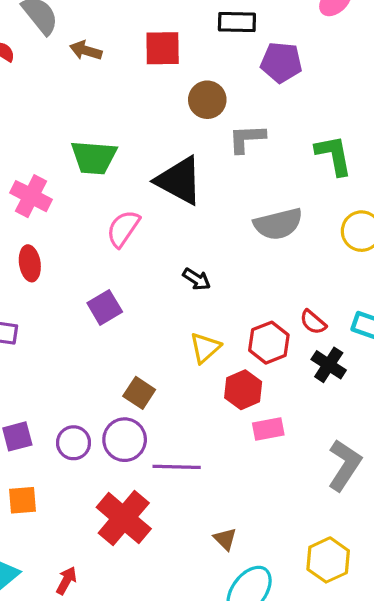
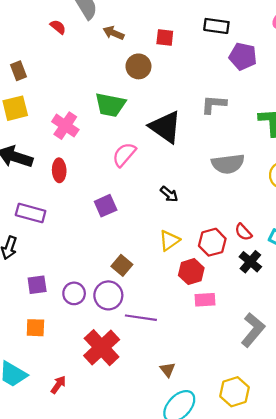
red square: (163, 48) -> (165, 37), size x0.7
brown circle: (207, 100) -> (138, 66), moved

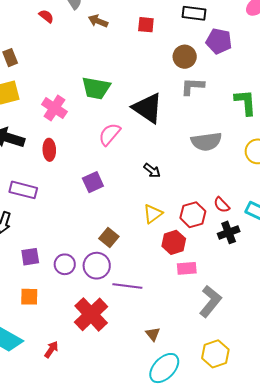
brown circle: (138, 66) -> (185, 57), moved
black cross: (250, 262) -> (229, 232), turned 30
gray L-shape: (253, 330) -> (210, 301), moved

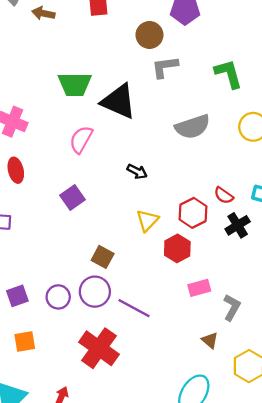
green trapezoid: (96, 88) -> (75, 84), moved
pink rectangle: (187, 268) -> (199, 288), moved
purple line: (127, 286) -> (134, 308), turned 32
gray L-shape: (210, 301) -> (232, 307), size x0.7
brown triangle: (153, 334) -> (210, 340), moved

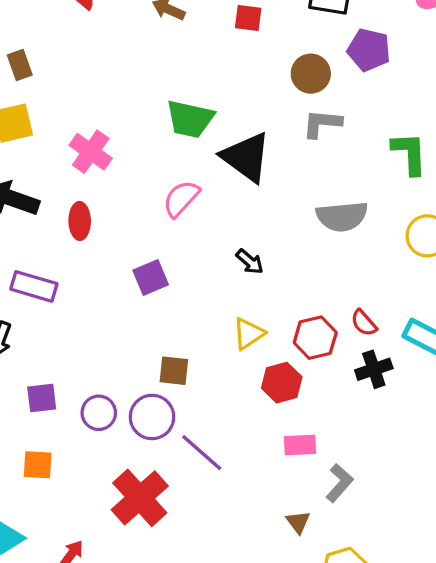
brown square: (103, 257) -> (174, 371), turned -35

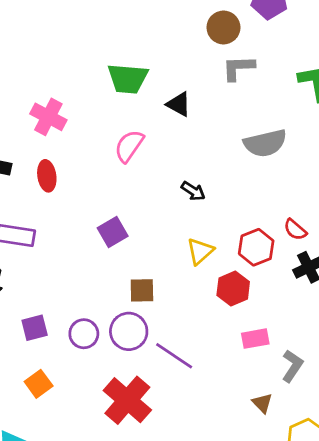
black triangle: (246, 157) -> (179, 104), size x0.6
purple square: (151, 278) -> (113, 232), moved
orange square: (38, 465) -> (39, 384), turned -32

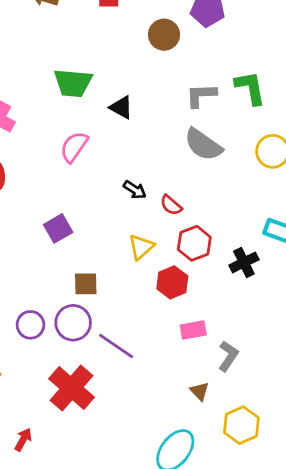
gray L-shape: (238, 68) -> (201, 95), moved
gray semicircle: (265, 143) -> (203, 145), turned 48
red semicircle: (295, 230) -> (171, 205), moved

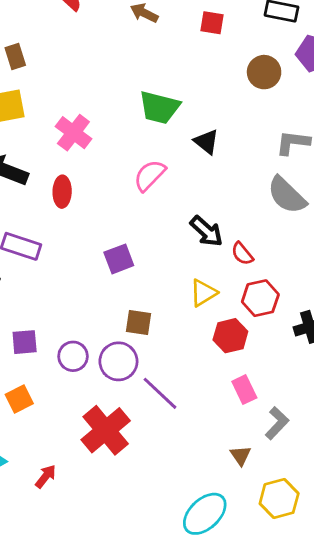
black arrow: (135, 190) -> (206, 231), size x1.4
pink rectangle: (193, 330) -> (244, 390), turned 65

